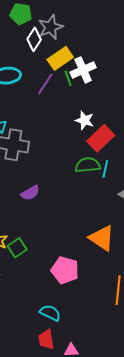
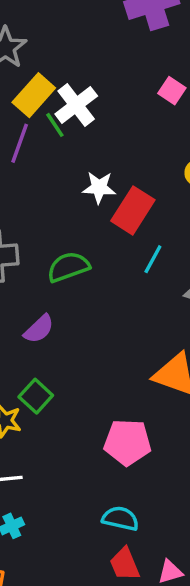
green semicircle: (88, 165) -> (68, 267), moved
cyan line: (105, 169) -> (153, 259), turned 30
green square: (17, 248) -> (36, 396), moved

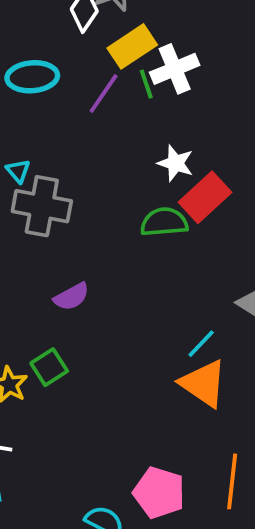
cyan line: (153, 259) -> (201, 344), moved
green semicircle: (68, 267) -> (164, 222), moved
pink pentagon: (127, 442) -> (159, 493), moved

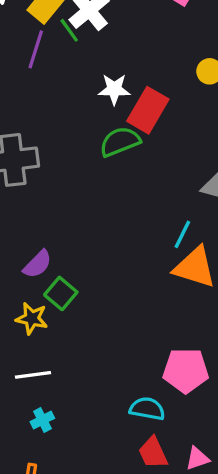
purple semicircle: (72, 297) -> (37, 264), moved

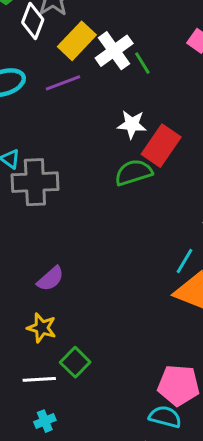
green line: (69, 30) -> (142, 63), moved
purple line: (36, 49) -> (63, 83), turned 48
green square: (61, 293) -> (75, 362), moved
cyan semicircle: (147, 409) -> (165, 417), moved

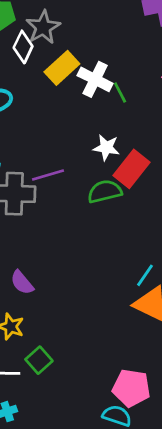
white cross: (114, 51) -> (95, 79), turned -32
purple line: (63, 83) -> (48, 175), moved
purple semicircle: (50, 279) -> (22, 282), turned 88

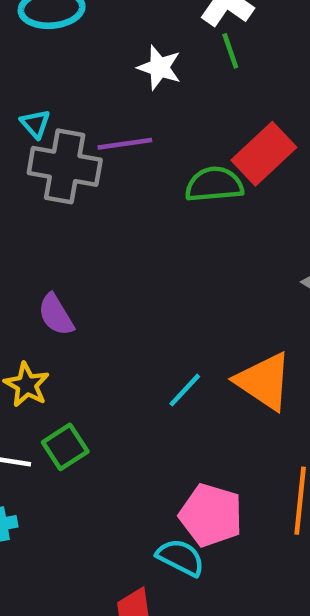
green line: (120, 92) -> (230, 51), moved
white star: (106, 148) -> (159, 67), moved
cyan line: (145, 275) -> (185, 390), moved

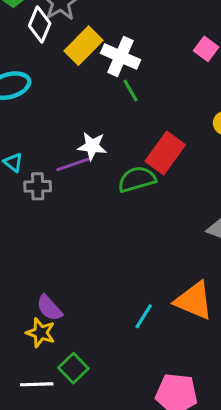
white star: (159, 67) -> (92, 146), moved
gray cross: (65, 166) -> (38, 186), size x0.6
purple semicircle: (56, 315) -> (49, 308), moved

